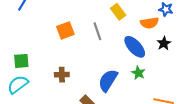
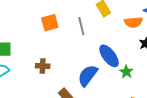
blue ellipse: (135, 47) -> (109, 56), moved
green star: (138, 73) -> (126, 72), moved

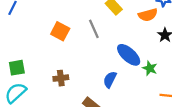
orange square: (50, 23) -> (60, 31), turned -36
blue semicircle: (88, 76) -> (110, 80), size x0.7

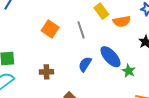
orange semicircle: (148, 15) -> (122, 21), moved
blue semicircle: (110, 80) -> (85, 64), moved

